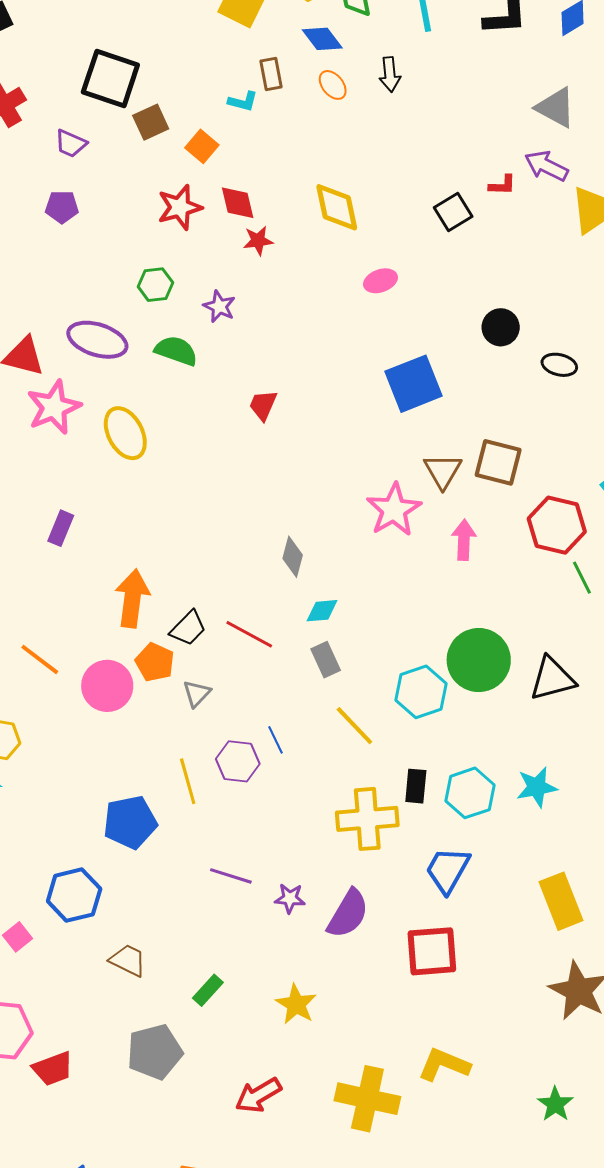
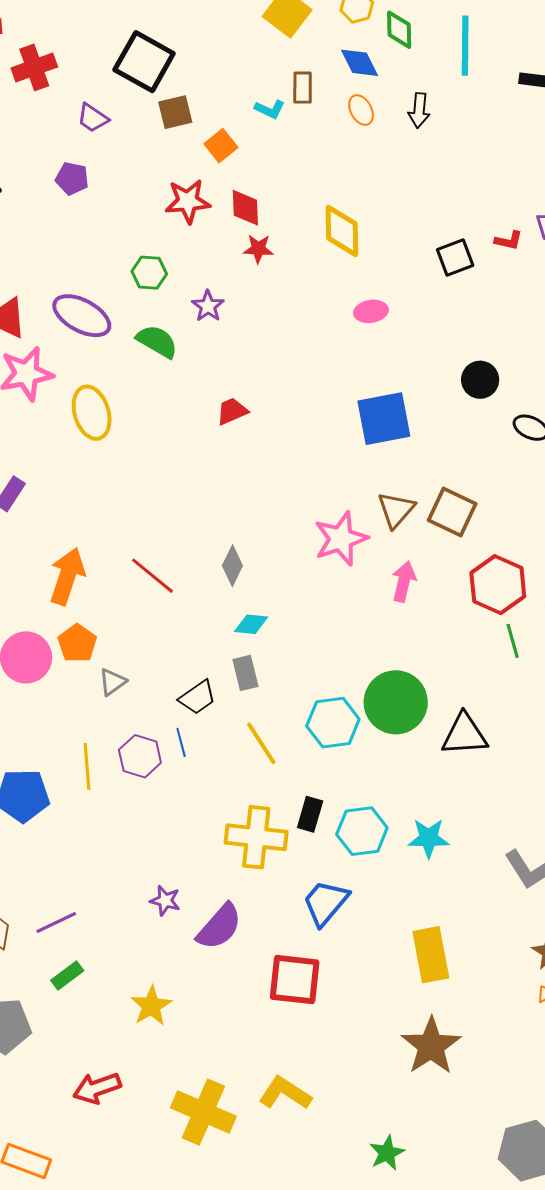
red trapezoid: (263, 405) -> (232, 411), turned 32
black trapezoid: (188, 628) -> (197, 697), moved
red line: (249, 634) -> (152, 576), moved
purple line: (231, 876) -> (56, 922), moved, turned -54

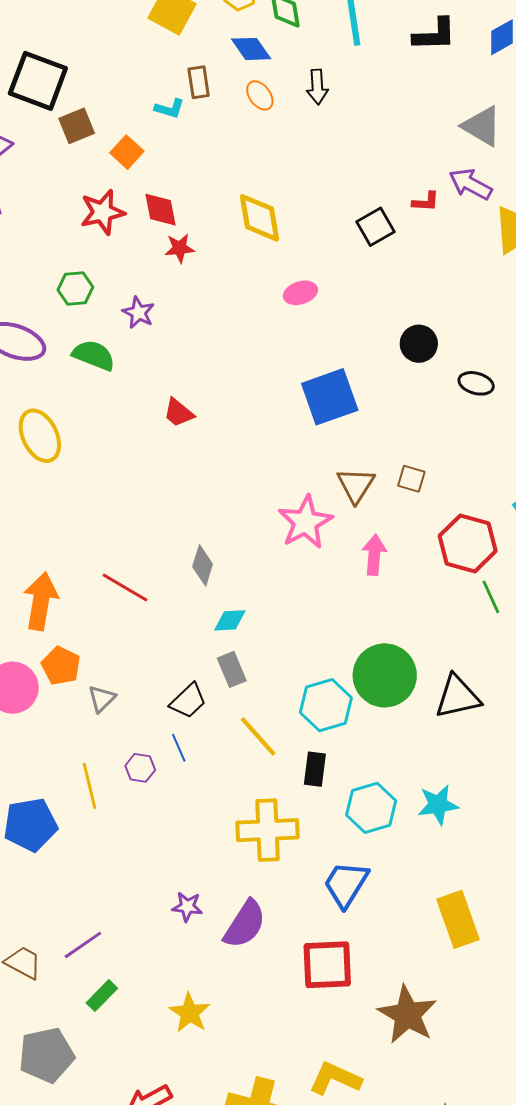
red trapezoid: (232, 411) -> (178, 413), turned -108
brown square: (452, 512) -> (411, 479), size x0.6
purple hexagon: (140, 756) -> (140, 768), size x0.7
black rectangle: (310, 814) -> (315, 769), moved
brown star: (431, 1046) -> (407, 1015), moved

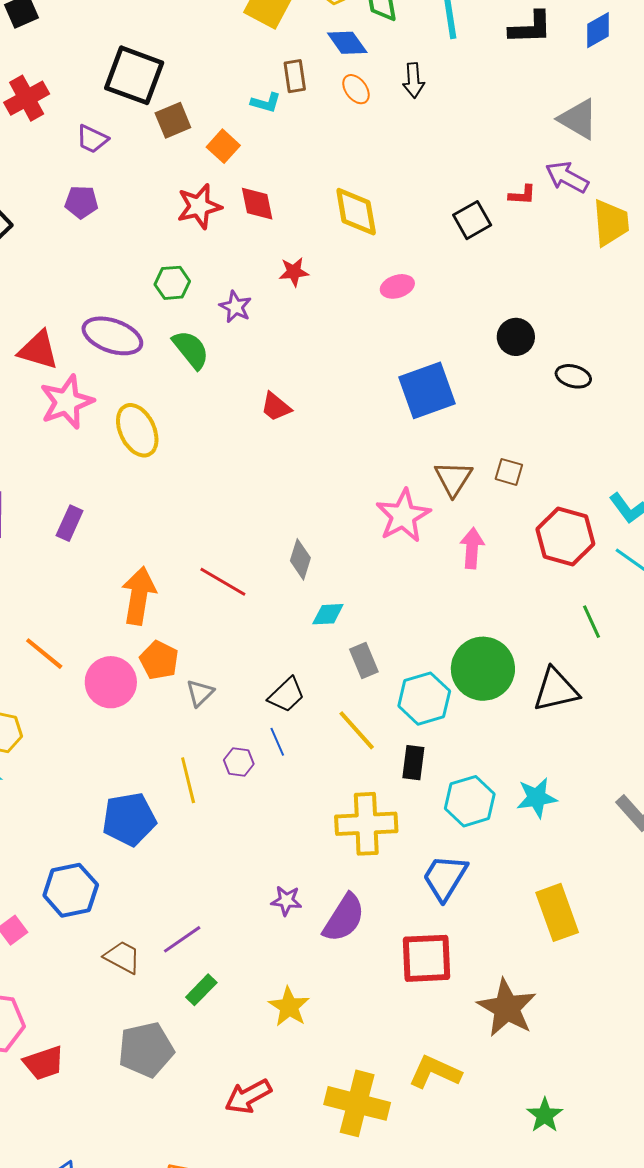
red star: (180, 248) -> (294, 272), moved
green semicircle: (94, 355) -> (191, 350), turned 30
green line: (491, 597) -> (591, 622), moved
gray rectangle: (232, 669) -> (364, 660), moved

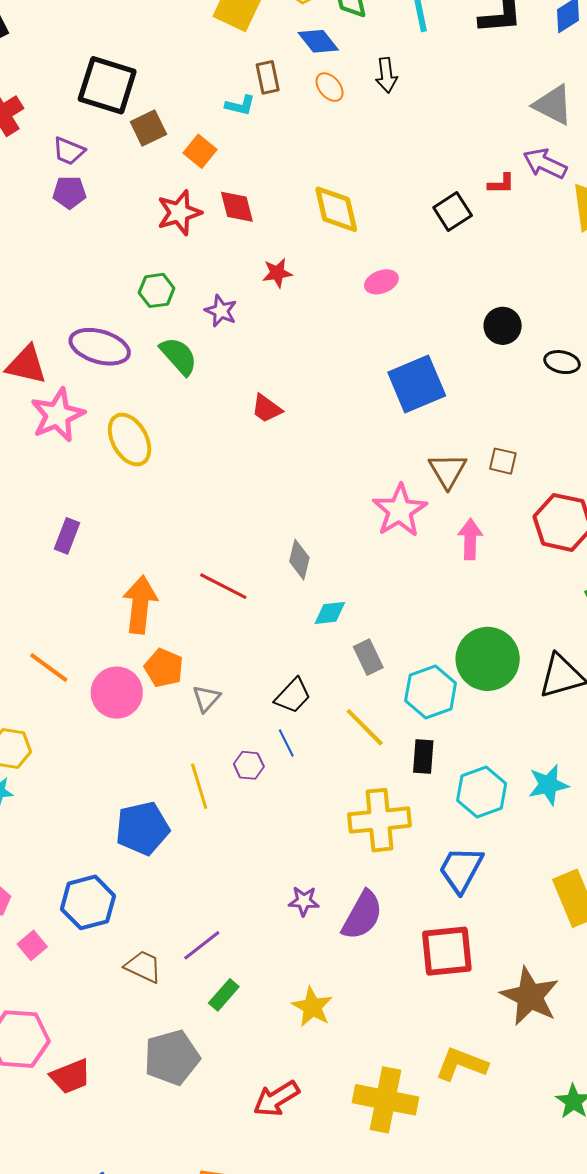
purple pentagon: (81, 202) -> (69, 192), moved

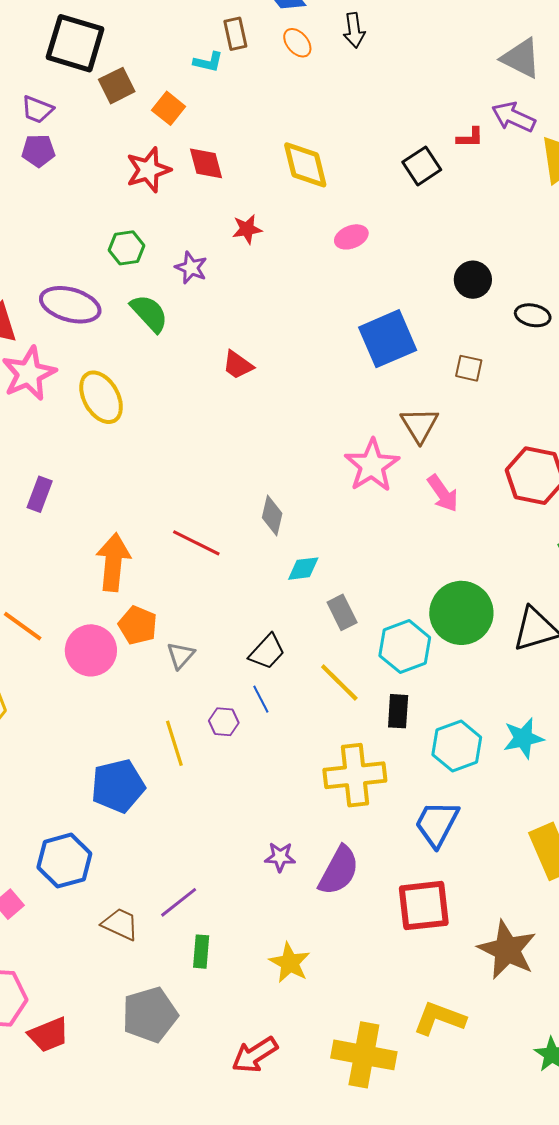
brown square: (503, 461) -> (469, 368), moved
pink arrow: (470, 539) -> (443, 493), turned 144
green rectangle: (224, 995) -> (201, 952), turned -36

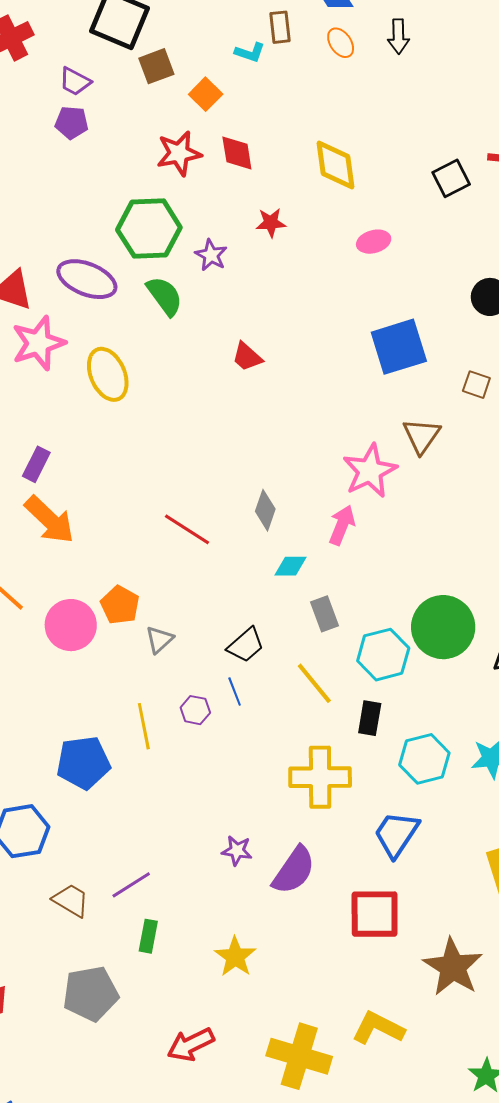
green hexagon: (126, 248) -> (149, 229), size x1.8
pink arrow: (443, 493) -> (342, 525), moved, turned -129
orange arrow: (113, 562) -> (50, 520), moved, turned 122

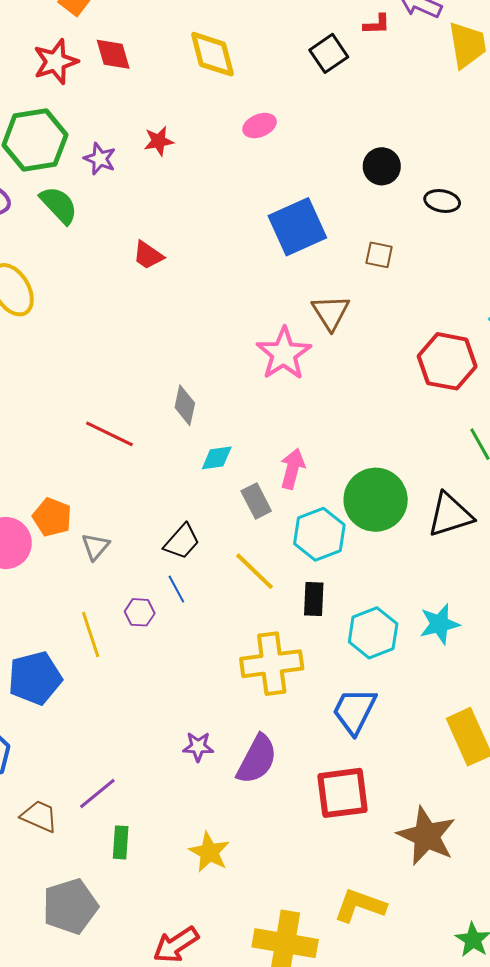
red star: (271, 223) -> (159, 141), moved
pink arrow: (342, 525) -> (292, 469), moved

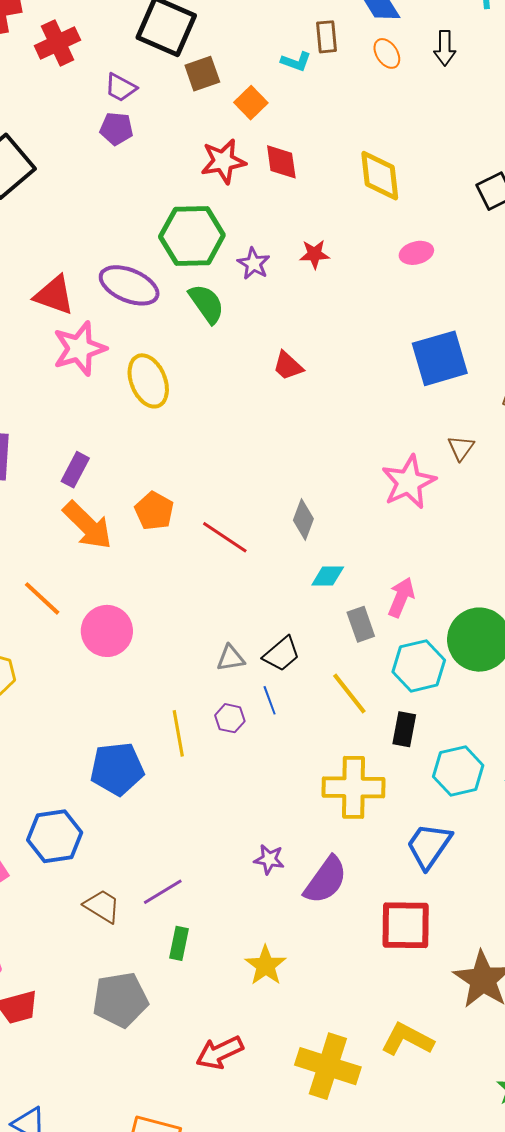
brown triangle: (331, 312) -> (461, 448), size x0.7
orange pentagon: (52, 517) -> (154, 511), moved
gray triangle: (95, 547) -> (231, 658), moved, turned 32

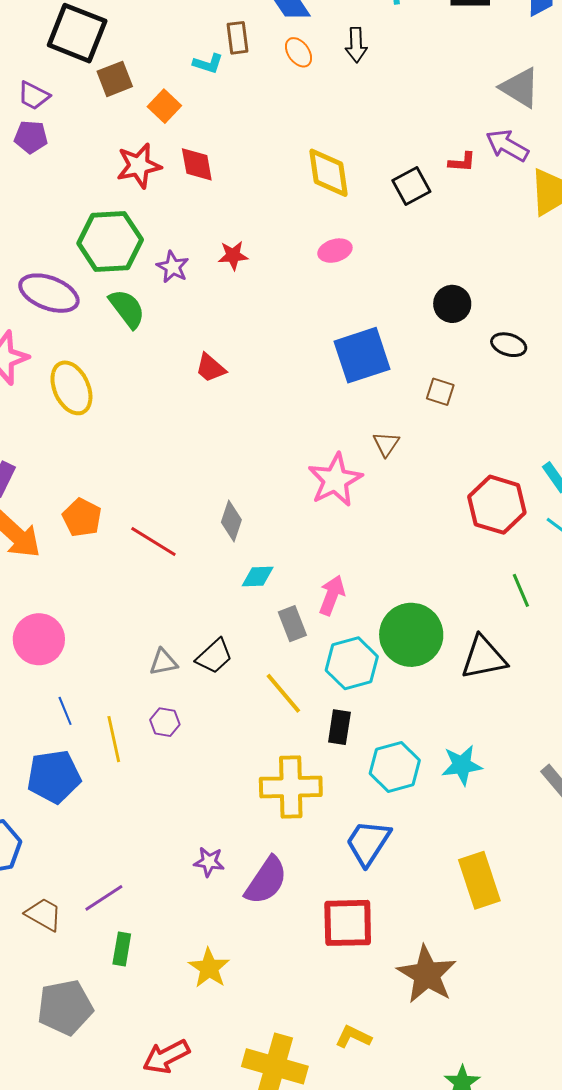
yellow diamond: (380, 176) -> (328, 173), moved
blue line: (270, 700) -> (65, 711), moved
yellow L-shape: (407, 1039) -> (353, 1037), size x0.7

